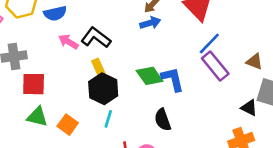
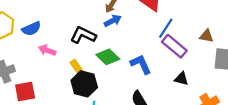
black L-shape: (96, 38) -> (83, 35), moved
green diamond: (150, 76) -> (108, 57), moved
black triangle: (249, 108) -> (181, 79), moved

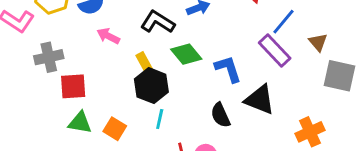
blue line: (166, 28) -> (284, 22), moved
brown triangle: (207, 36) -> (318, 42), turned 32
black triangle: (181, 79) -> (260, 100), moved, size x1.6

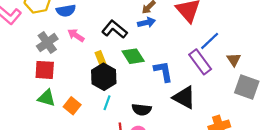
gray cross: (49, 57) -> (47, 43), moved, turned -30
black semicircle: (220, 115) -> (142, 110), moved, turned -66

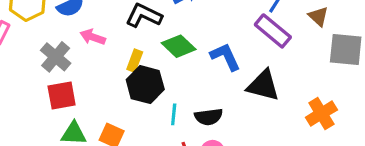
yellow rectangle: (101, 59) -> (135, 61), turned 56
cyan line: (107, 103) -> (174, 114), moved

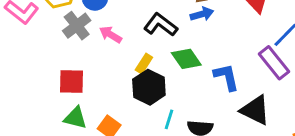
gray cross: (56, 57) -> (77, 26), moved

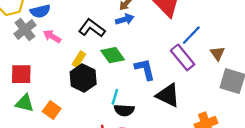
cyan line: (169, 119) -> (115, 97), moved

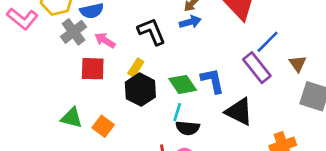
black L-shape: (92, 28) -> (152, 32), turned 30
green diamond: (113, 55) -> (183, 84), moved
red square: (21, 74) -> (93, 69), moved

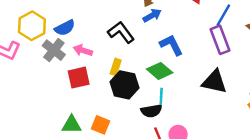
purple rectangle: (257, 68) -> (220, 40), turned 32
blue L-shape: (213, 81) -> (171, 45), moved
black semicircle: (188, 128) -> (151, 111), moved

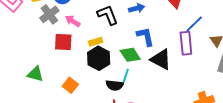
yellow rectangle: (116, 67) -> (95, 42), turned 40
black triangle: (214, 82) -> (161, 59), moved
green triangle: (71, 125) -> (35, 74), moved

